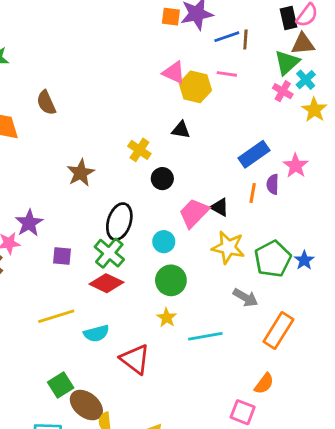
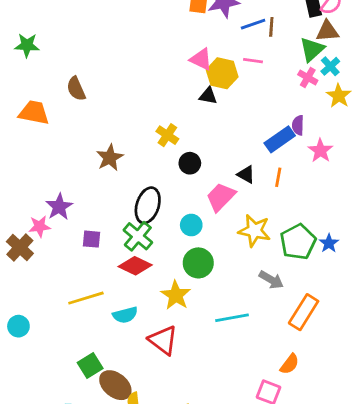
black triangle: (181, 130) -> (208, 96), moved
purple semicircle: (273, 184) -> (298, 125), moved
black triangle: (220, 207) -> (246, 174), moved
yellow star: (167, 318) -> (176, 295), moved, size x1.5

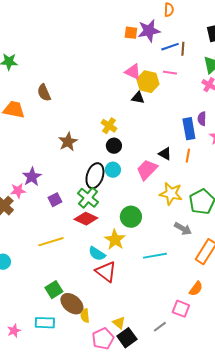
blue rectangle: (280, 139) -> (189, 129), turned -65
black circle: (190, 163) -> (114, 146), moved
cyan circle: (191, 225) -> (113, 170), moved
purple square: (91, 239) -> (55, 200), turned -32
cyan semicircle: (125, 315) -> (97, 254), moved, turned 48

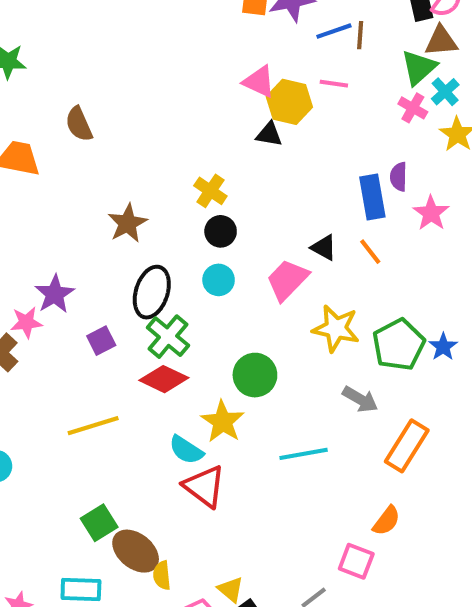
orange line: (188, 156) -> (370, 252), turned -48
black ellipse: (95, 176) -> (152, 292), moved

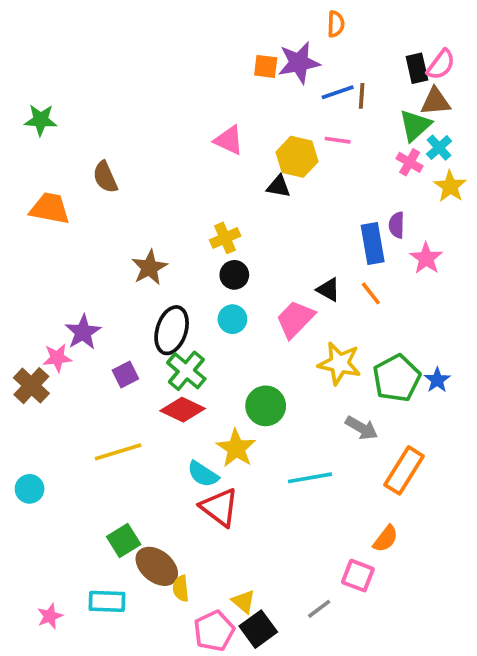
pink triangle: (259, 82) -> (229, 140), moved
yellow cross: (210, 191) -> (225, 238), turned 32

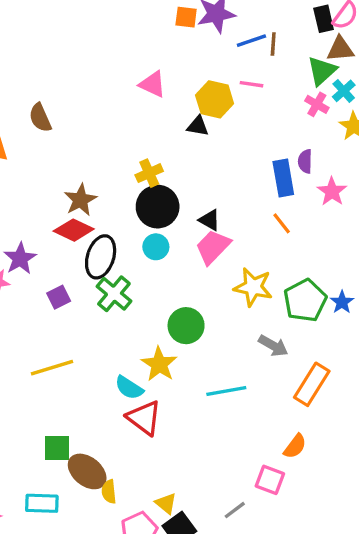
black circle: (234, 275) -> (158, 207), size x1.6
black triangle: (328, 290) -> (210, 220), moved
red diamond: (183, 410) -> (74, 230), moved
green square: (124, 541) -> (57, 448), turned 32

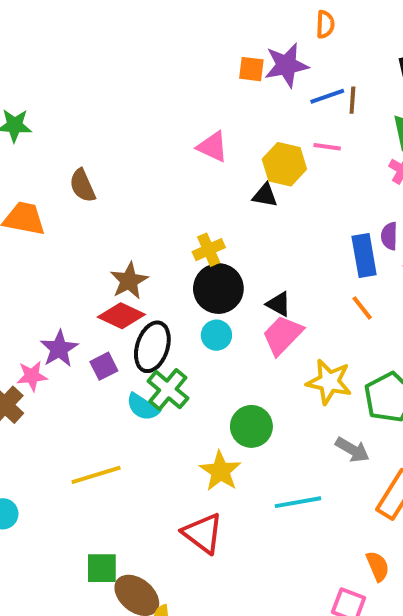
purple square: (59, 297) -> (104, 366), moved
cyan semicircle: (129, 388) -> (143, 407), moved
orange semicircle: (295, 446) -> (378, 566), turned -60

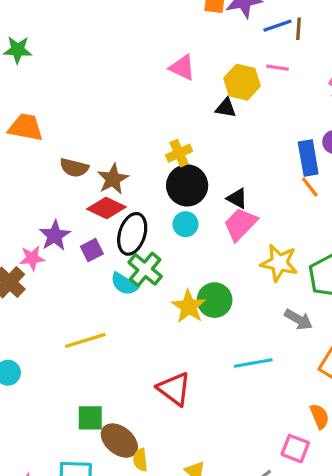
brown semicircle: (82, 186) -> (74, 168), moved, turned -52
orange line: (362, 308) -> (310, 187), moved
yellow star: (220, 471) -> (189, 307), moved

